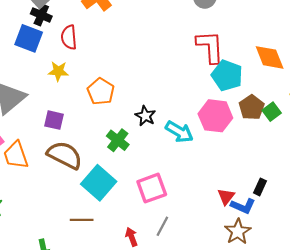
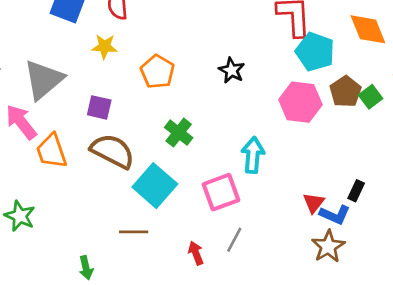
black star: (145, 116) -> (232, 70), moved
cyan arrow: (179, 132) -> (253, 155), moved, turned -116

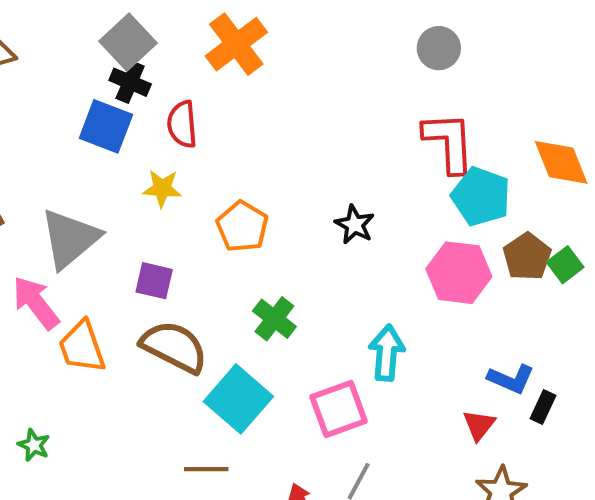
blue L-shape: (335, 215) -> (511, 379), moved
green star: (20, 216) -> (34, 445), size x0.7

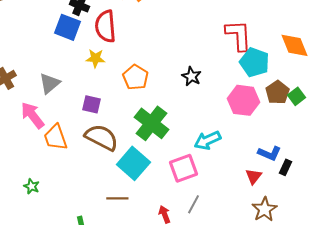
red semicircle: (182, 124) -> (105, 26), size x1.4
gray triangle: (70, 239) -> (49, 83), size x0.7
green cross: (274, 319) -> (151, 123), size x1.6
cyan arrow: (387, 353) -> (207, 140), turned -120

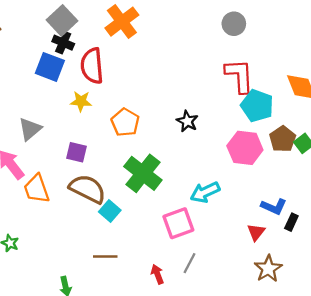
cyan square: (133, 163) -> (110, 211), moved, size x0.6

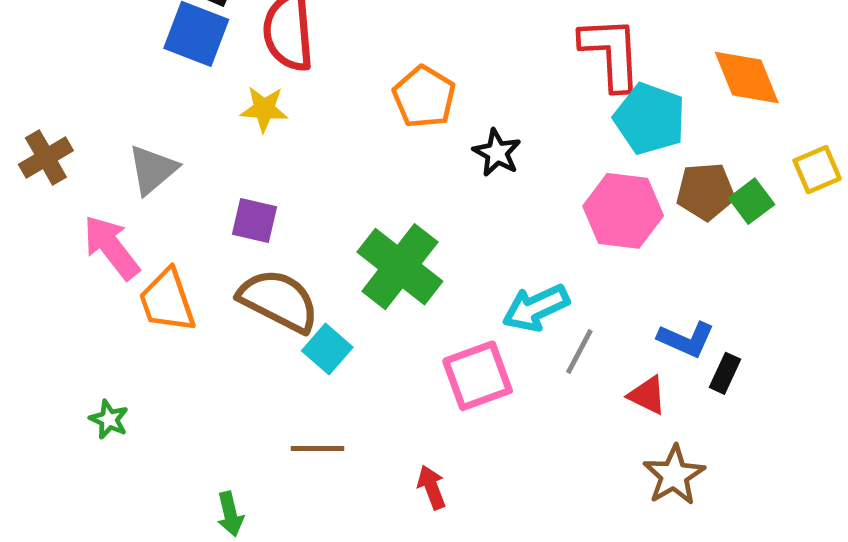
orange pentagon: (125, 122) -> (424, 97), moved
brown pentagon: (283, 139) -> (706, 191), turned 30
red triangle: (256, 232) -> (647, 395), turned -42
gray line: (190, 263) -> (579, 352), moved

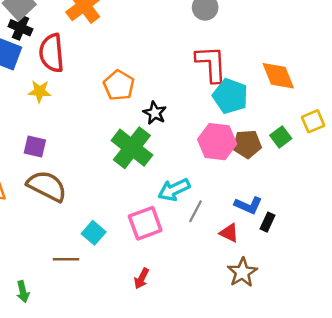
brown pentagon: (706, 191) -> (247, 144), moved
green cross: (400, 267) -> (132, 148), moved
cyan square: (327, 349) -> (94, 233), moved
red arrow: (431, 487) -> (142, 278), moved, turned -132

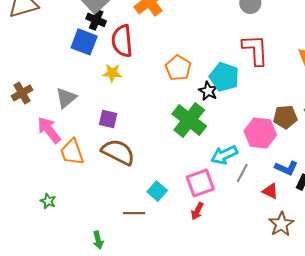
cyan pentagon: (230, 96) -> (224, 77), moved
pink hexagon: (217, 142) -> (260, 133), moved
red arrow: (142, 278) -> (197, 211), moved

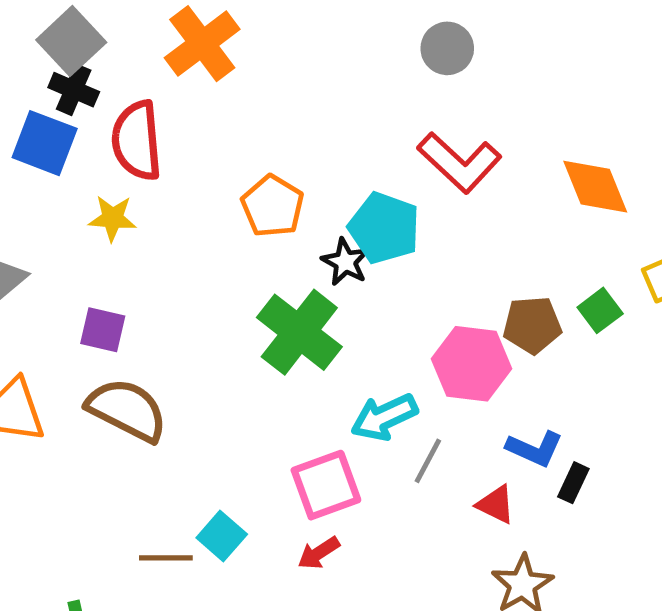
red L-shape: (255, 50) -> (459, 162), turned 136
cyan square: (157, 191) -> (222, 536), moved
red arrow: (197, 211) -> (319, 553), turned 30

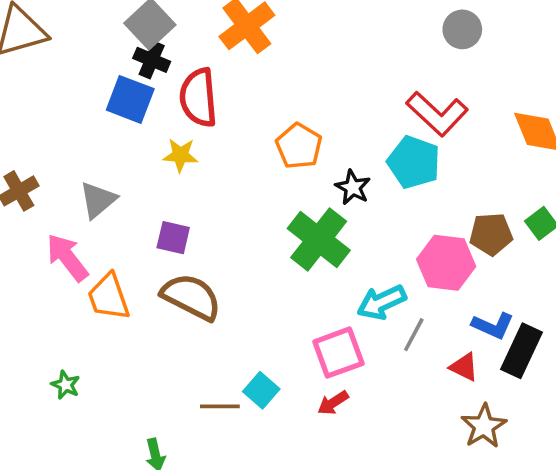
gray circle: (447, 48) -> (462, 29), moved
cyan pentagon: (384, 228) -> (414, 162), moved
black rectangle: (573, 483) -> (522, 351), size x1.8

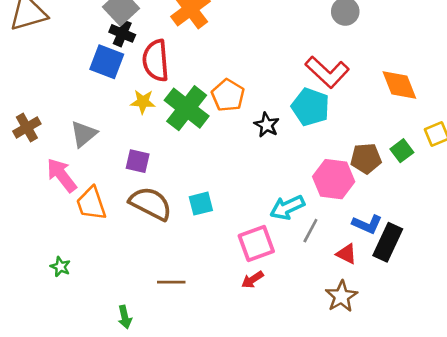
green cross: (319, 239) -> (187, 108), moved
cyan square: (261, 390) -> (201, 204), moved, turned 35
brown star: (484, 426) -> (341, 296), moved

